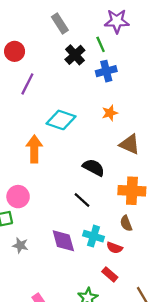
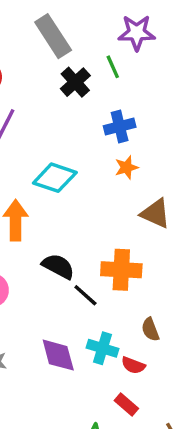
gray rectangle: (60, 23) -> (53, 36), size x1.4
blue cross: (106, 71) -> (120, 126), moved
black semicircle: (94, 168) -> (58, 266), moved
orange cross: (132, 191) -> (121, 270), moved

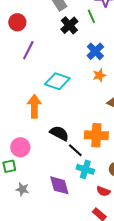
blue cross: (120, 126) -> (95, 51), turned -30
cyan cross: (103, 348) -> (85, 169), moved

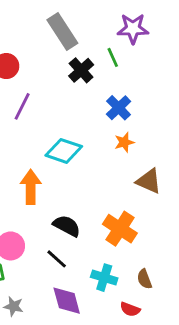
orange cross: (96, 135) -> (120, 229), turned 30
black line: (75, 150) -> (57, 259), moved

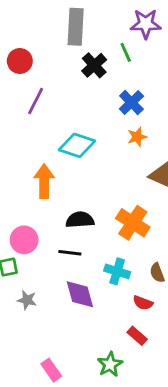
gray rectangle: (62, 31) -> (76, 27), turned 36
black semicircle: (67, 226) -> (80, 220), turned -32
black line: (57, 259) -> (70, 253), turned -35

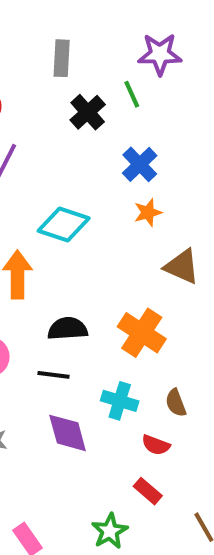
gray rectangle: (76, 27) -> (62, 58), size x0.7

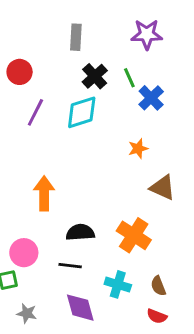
green line: (132, 94) -> (129, 78), moved
blue cross: (140, 164) -> (151, 98), moved
cyan diamond: (64, 224) -> (82, 112), moved, turned -36
red semicircle: (156, 445) -> (157, 316), moved

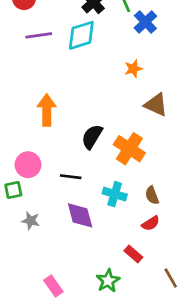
purple line: (35, 112) -> (39, 35), turned 55
black semicircle: (80, 232) -> (92, 137), moved, turned -55
red semicircle: (157, 316) -> (151, 223), turned -54

